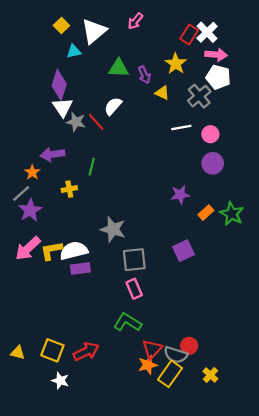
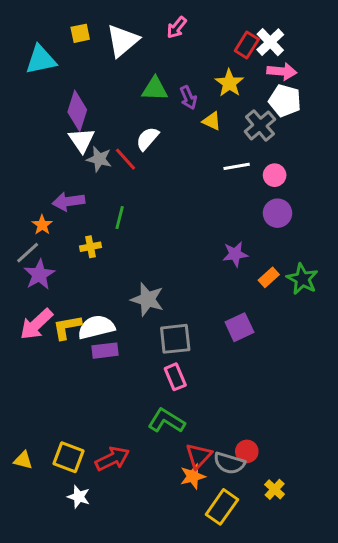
yellow square: (61, 26) -> (80, 33), turned 32
cyan triangle: (74, 51) -> (41, 60), moved, size x1.6
yellow rectangle: (170, 374) -> (222, 507), moved

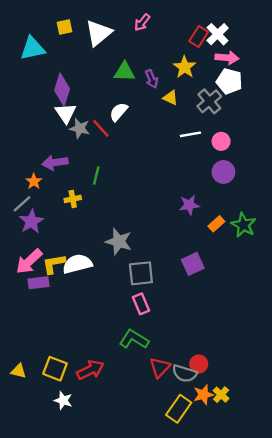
purple rectangle: (105, 351) -> (39, 283), moved
orange star: (193, 476) -> (203, 395), moved

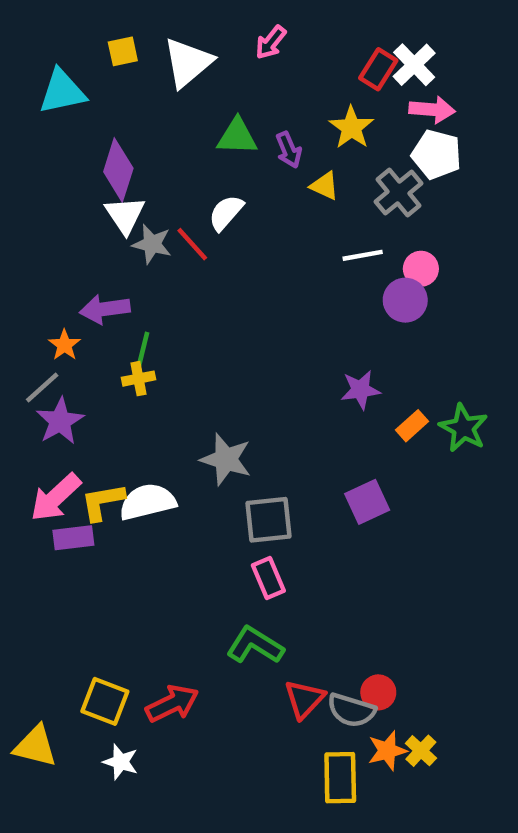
purple circle: (223, 172) -> (405, 300), moved
green line: (96, 176) -> (143, 349), moved
yellow triangle: (18, 371) -> (35, 746), moved, size x1.5
yellow rectangle: (179, 409) -> (340, 778), turned -36

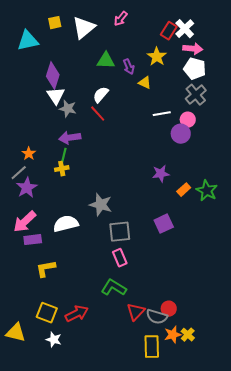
gray cross: (398, 193) -> (196, 95), moved
red line: (192, 244) -> (98, 114), moved
purple arrow: (105, 309) -> (70, 138), moved
yellow L-shape: (103, 502) -> (46, 269), moved

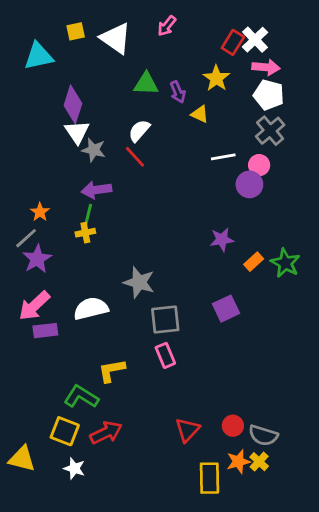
white triangle: (84, 28) -> (116, 38), turned -45
yellow L-shape: (46, 269) -> (112, 371), moved
green L-shape: (114, 288) -> (81, 397), moved
gray semicircle: (157, 317) -> (263, 435), moved

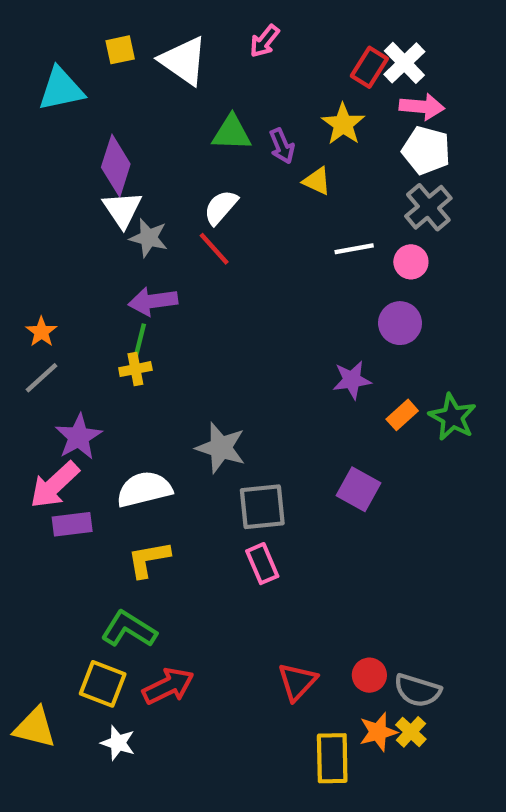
purple circle: (249, 184) -> (400, 323), moved
orange star: (40, 212) -> (41, 332), moved
purple star: (37, 259) -> (79, 437), moved
purple square: (226, 309) -> (358, 489), turned -36
yellow L-shape: (112, 371) -> (149, 559), moved

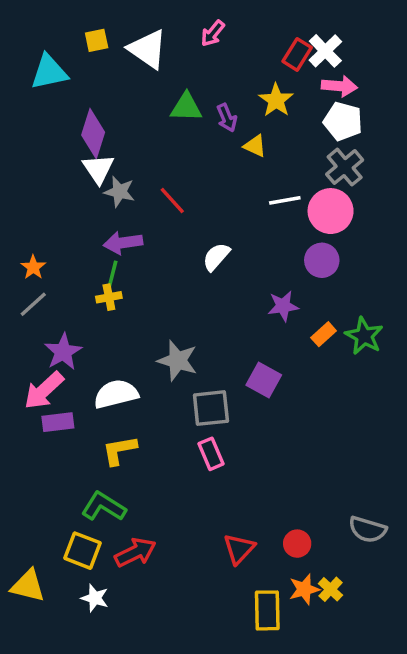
white semicircle: (221, 207) -> (216, 257), moved
pink circle: (411, 262) -> (331, 211), size x1.6
purple square: (358, 489) -> (264, 380), moved
gray semicircle: (417, 690) -> (368, 529), moved

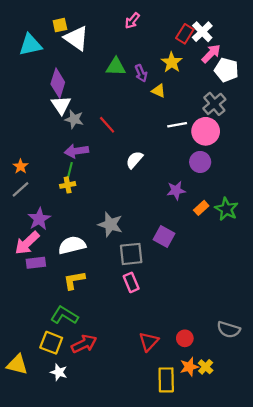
white triangle: (148, 49) -> (76, 38), moved
pink arrow: (339, 86) -> (211, 54), turned -50
white pentagon: (343, 121) -> (226, 70), moved

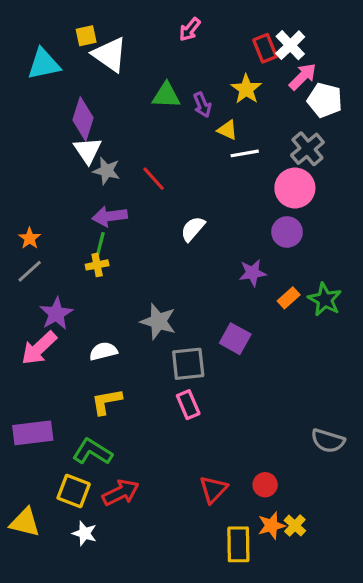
red rectangle: (185, 34) -> (265, 48), turned -54
white line: (177, 125) -> (245, 153), moved
white semicircle: (72, 245) -> (103, 351), size x0.7
purple rectangle: (36, 263) -> (33, 433), moved, size x1.4
gray semicircle: (229, 330) -> (328, 441), moved

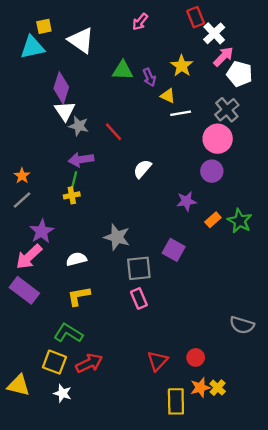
yellow square: (86, 36) -> (44, 26), moved
red rectangle: (265, 48) -> (196, 17), moved
purple rectangle: (33, 433) -> (24, 290), moved, turned 44

